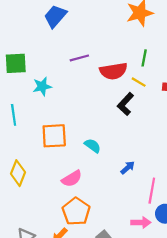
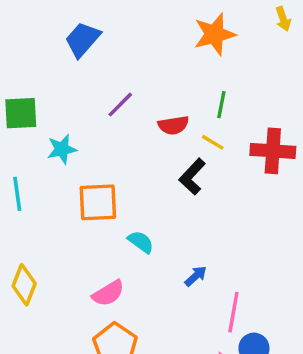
purple line: (79, 58) -> (120, 105), turned -30
red semicircle: (113, 71) -> (173, 125), size x0.7
orange square: (54, 136) -> (98, 202), moved

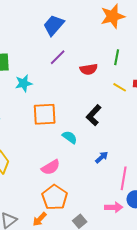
blue trapezoid: (82, 39) -> (54, 25), moved
yellow line: (213, 142) -> (120, 87), moved
black L-shape: (192, 177) -> (94, 115), moved

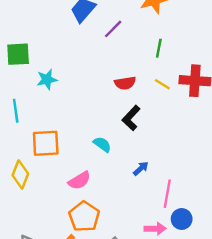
purple line: (58, 57) -> (113, 29), moved
red semicircle: (89, 69) -> (125, 83), moved
orange square: (45, 114) -> (46, 143), moved

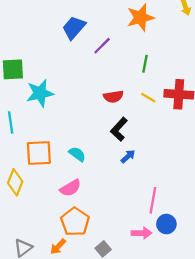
cyan star: (47, 79) -> (40, 93), size x1.4
cyan semicircle: (102, 144) -> (77, 154), moved
blue arrow: (141, 168) -> (128, 156), moved

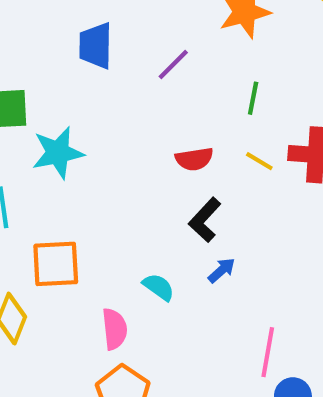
blue trapezoid: (74, 28) -> (96, 46), moved, turned -40
cyan semicircle: (77, 154) -> (159, 287), moved
pink semicircle: (70, 188) -> (115, 329), turned -65

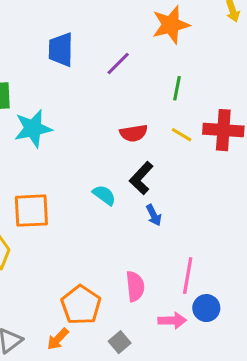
blue arrow: (222, 270) -> (154, 215), turned 105
cyan semicircle: (159, 287) -> (104, 195), moved
pink semicircle: (115, 329) -> (135, 286), moved

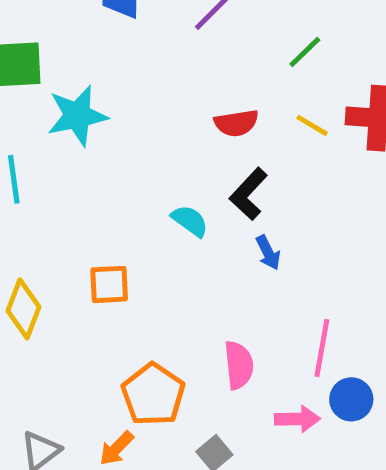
green line: (177, 88) -> (305, 52), turned 35
orange square: (31, 211) -> (109, 284), moved, size x0.7

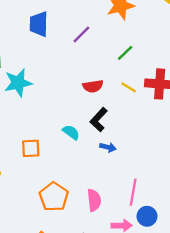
blue arrow: (268, 253) -> (108, 147), turned -49
orange square: (109, 284) -> (31, 148), moved
orange pentagon: (153, 394) -> (54, 197), moved

